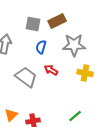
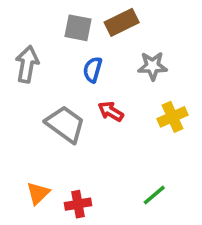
gray star: (74, 45) -> (153, 66), size x0.7
yellow cross: (85, 73) -> (172, 117), turned -35

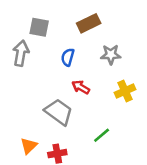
gray square: (78, 28) -> (39, 27), moved
gray trapezoid: (65, 124) -> (59, 112), moved
green line: (154, 195) -> (102, 135), moved

